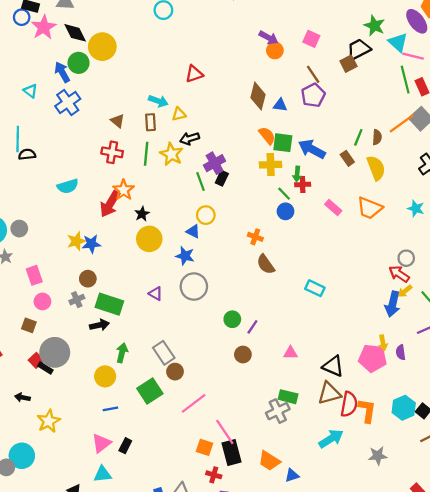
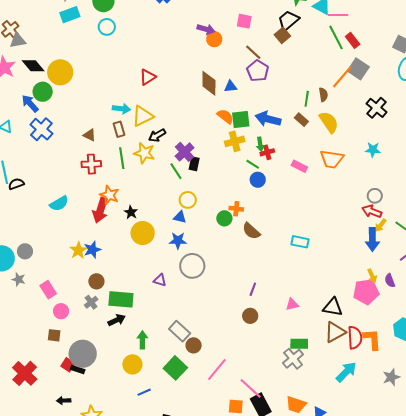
yellow triangle: (179, 114) -> (143, 116), size x1.6
green circle: (232, 319) -> (224, 218), moved

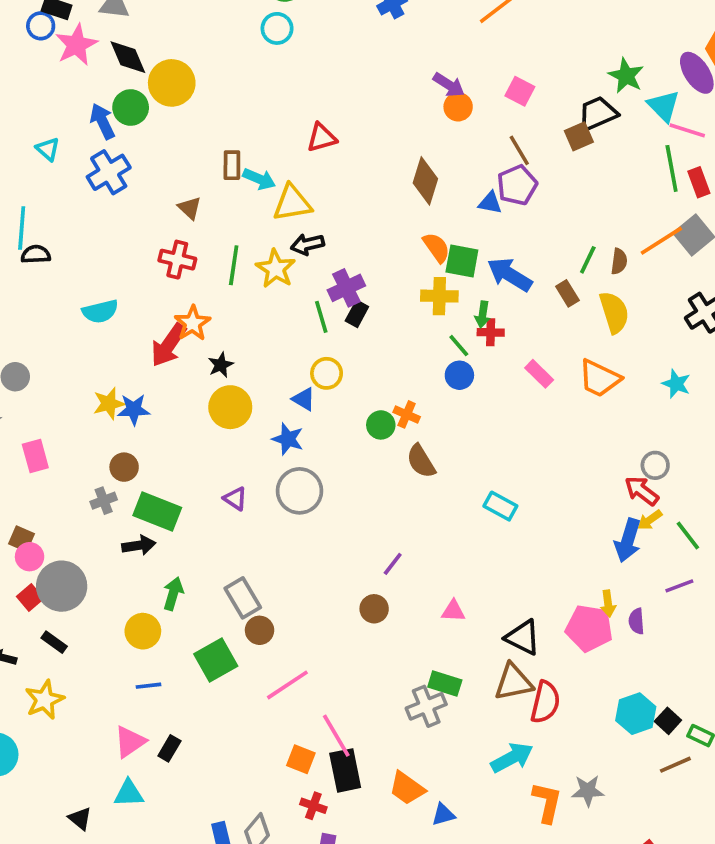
blue triangle: (230, 86) -> (490, 203), moved
brown rectangle: (119, 129) -> (232, 165), moved
pink circle: (61, 311) -> (30, 557), moved
orange L-shape: (372, 339) -> (547, 802), moved
black rectangle: (78, 370) -> (54, 642), moved

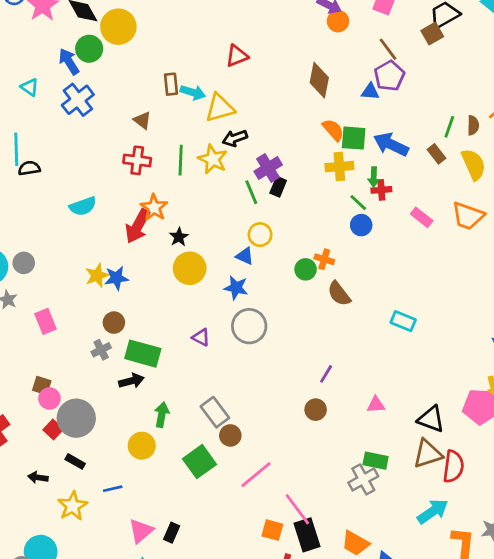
blue line: (149, 686) -> (113, 489), moved

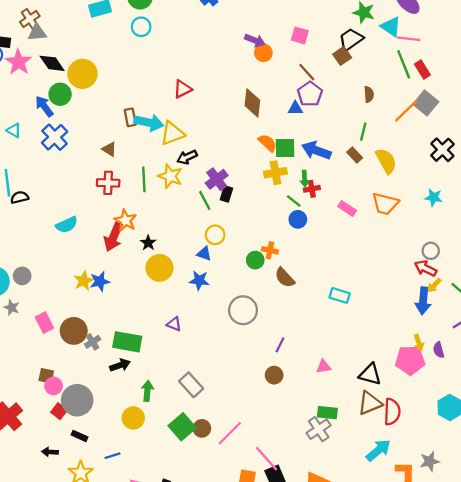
cyan arrow: (193, 92) -> (149, 123), size x1.4
brown semicircle: (473, 125) -> (369, 94), moved
brown circle: (114, 323) -> (74, 331), moved, size x1.5
gray circle: (249, 326) -> (243, 310), moved
brown circle: (230, 435) -> (202, 428), moved

